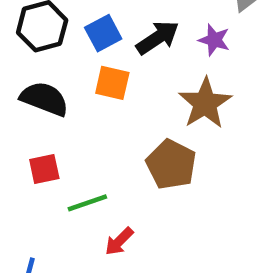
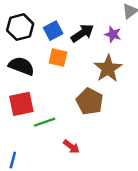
red square: (44, 169) -> (21, 104), size x1.5
red arrow: (119, 241) -> (71, 147), moved, turned -98

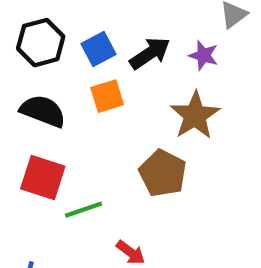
orange square: (58, 58) -> (107, 96), turned -30
red square: (21, 104) -> (43, 177), turned 30

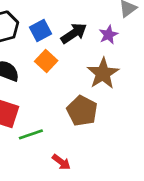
purple star: (204, 55) -> (108, 35), turned 30
orange square: (107, 96) -> (46, 61), turned -30

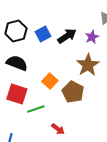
orange square: (46, 61) -> (50, 81), moved

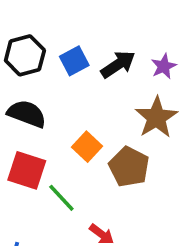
green line: (36, 109) -> (61, 198), turned 66

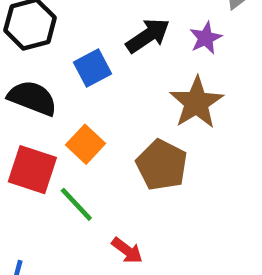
blue square: (74, 61) -> (92, 68), moved
orange square: (87, 147) -> (86, 144), moved

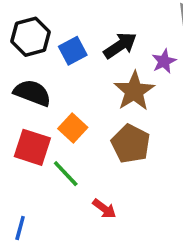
purple star: (206, 38) -> (164, 61), moved
blue square: (92, 68) -> (73, 51), moved
brown star: (196, 103) -> (134, 91), moved

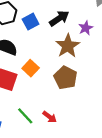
green line: (66, 174) -> (25, 116), moved

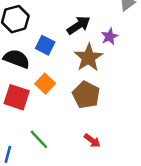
blue square: (31, 22) -> (45, 45), moved, turned -35
red arrow: (50, 117) -> (92, 141), moved

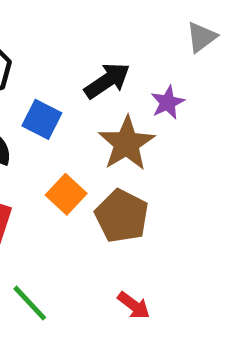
orange square: (45, 84) -> (66, 194), moved

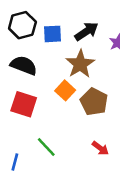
blue square: (42, 119) -> (53, 34), moved, turned -30
brown star: (126, 143) -> (80, 64), moved

